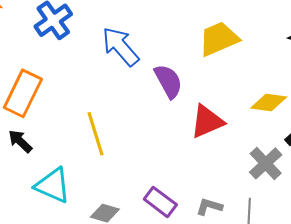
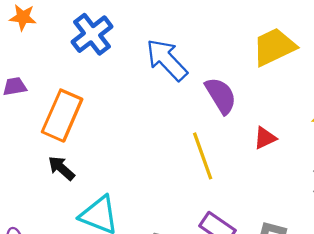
red triangle: (207, 121) -> (265, 138), size x0.6
yellow line: (96, 134) -> (203, 156), moved

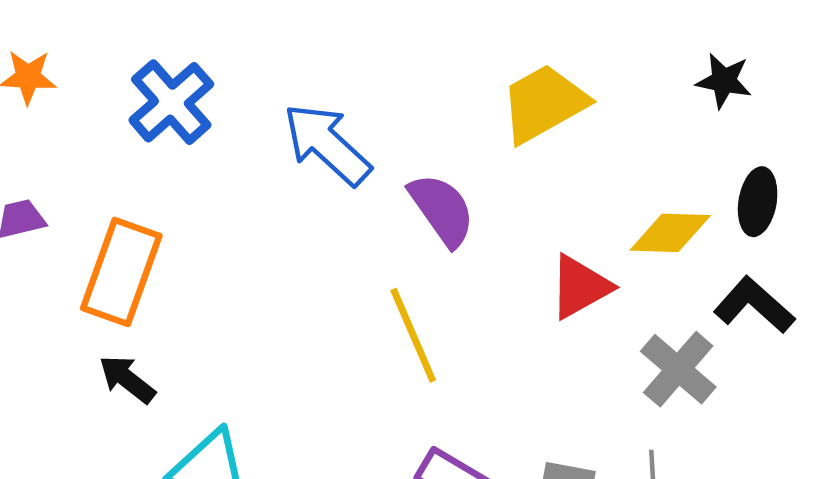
red triangle: (265, 138) -> (580, 287), moved, size x1.4

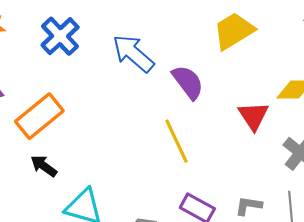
orange rectangle: (121, 272) -> (39, 116), turned 33
red triangle: (580, 287) -> (253, 116), turned -32

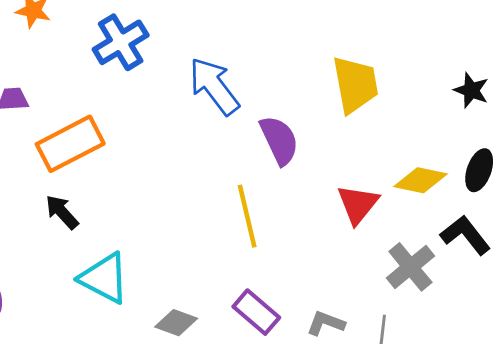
yellow trapezoid: (234, 31) -> (355, 84), turned 99

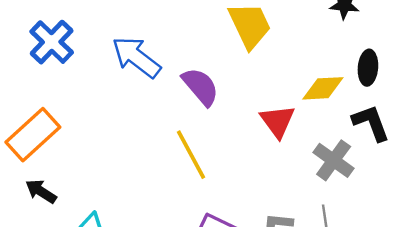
black L-shape: (465, 235) -> (371, 123), turned 33

